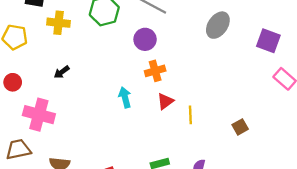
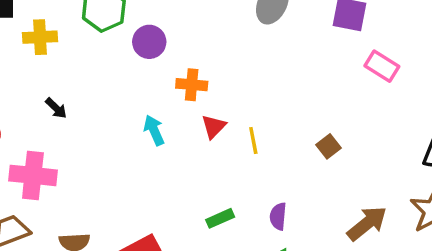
purple circle: (145, 39) -> (149, 42), moved
orange cross: (155, 71) -> (192, 85), turned 30
black arrow: (62, 72) -> (56, 108), turned -91

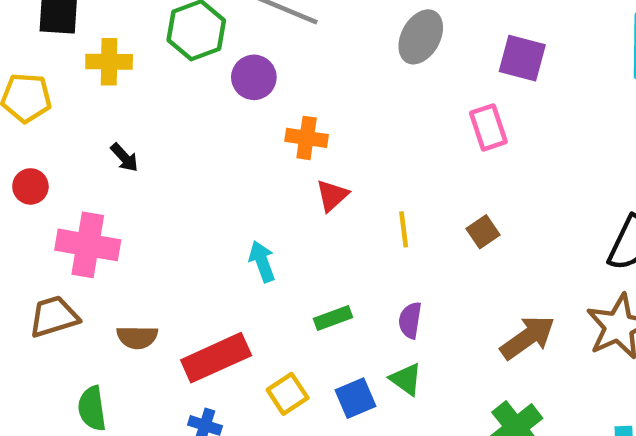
pink rectangle: (382, 66) -> (488, 127), moved, turned 36
cyan arrow: (154, 130) -> (262, 261), moved
yellow line: (253, 140) -> (404, 229), moved

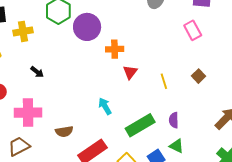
purple circle: (254, 77) -> (87, 27), size x1.4
green rectangle: (333, 318) -> (140, 125), size x1.8
brown semicircle: (137, 337) -> (64, 131), moved

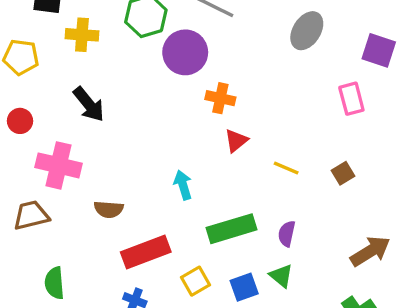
black arrow: (37, 72) -> (89, 104), size x1.6
yellow line: (164, 81) -> (286, 168), turned -63

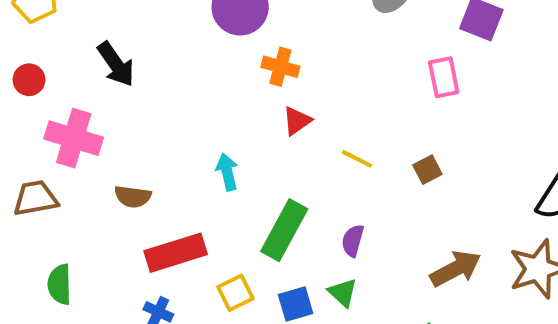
green rectangle: (231, 229) -> (284, 230), turned -48

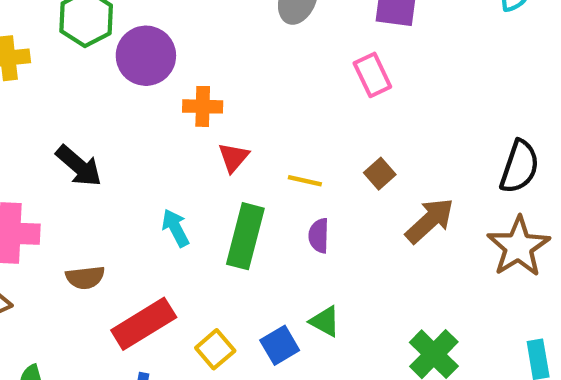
black arrow: (116, 64) -> (79, 166), moved
green rectangle: (284, 230) -> (245, 236), moved
purple semicircle: (353, 241) -> (319, 236), moved
brown arrow: (456, 269) -> (430, 221), moved

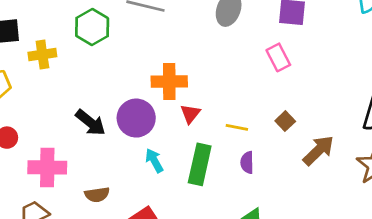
purple circle: (146, 56) -> (136, 118), moved
orange cross: (203, 106) -> (169, 81), size x1.4

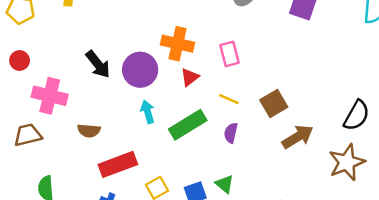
pink rectangle: (278, 57) -> (229, 54), moved
brown square: (285, 121) -> (274, 104), size x1.5
green rectangle: (200, 164) -> (188, 125), turned 33

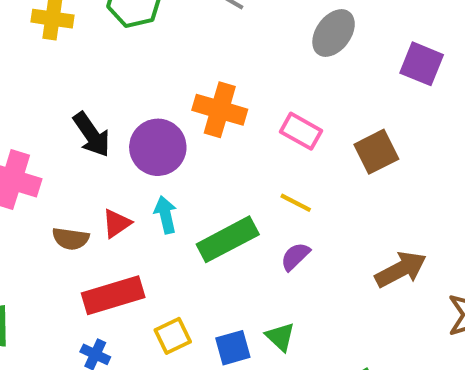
pink rectangle: (229, 54) -> (301, 131), turned -50
red triangle: (190, 77) -> (117, 223), moved
brown square: (274, 104) -> (376, 152), moved
purple semicircle: (231, 133) -> (295, 256), turned 30

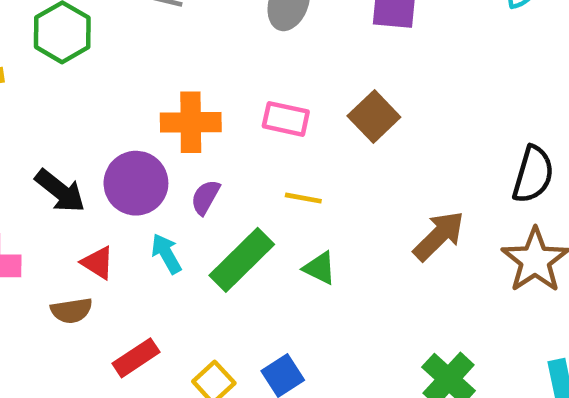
red triangle: (117, 223) -> (98, 263), moved, turned -36
purple semicircle: (295, 256) -> (205, 197), moved
red rectangle: (113, 295) -> (136, 358), size x0.7
green triangle: (280, 337) -> (320, 268), moved

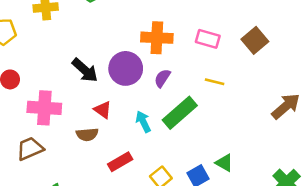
cyan arrow: (166, 254) -> (143, 122), moved
green triangle: (320, 268) -> (224, 163), moved

